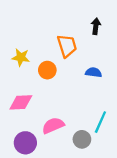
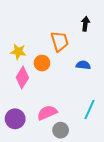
pink diamond: (21, 102) -> (22, 77), moved, turned -55
gray circle: (82, 139) -> (61, 130), moved
purple circle: (25, 143) -> (15, 119), moved

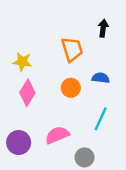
orange circle: (42, 63) -> (71, 88), moved
cyan line: (89, 109) -> (101, 119), moved
gray circle: (61, 130) -> (84, 157), moved

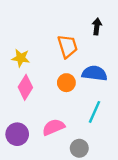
blue semicircle: (101, 78) -> (94, 73), size x1.5

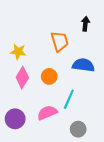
orange circle: (66, 83) -> (49, 76), moved
cyan line: (94, 112) -> (69, 99), moved
gray circle: (79, 148) -> (78, 129), moved

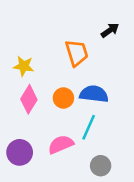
black arrow: (85, 24) -> (110, 30), turned 48
blue semicircle: (83, 65) -> (94, 94), moved

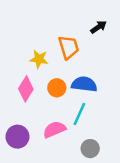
yellow star: (24, 66) -> (39, 59), moved

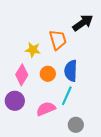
black arrow: (98, 27) -> (83, 23), size x1.5
blue semicircle: (84, 84) -> (71, 71), turned -95
purple circle: (17, 137) -> (15, 101), moved

